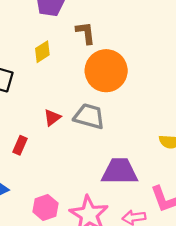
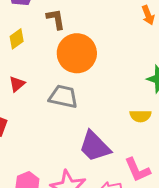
red triangle: (52, 118) -> (17, 84), moved
purple trapezoid: (120, 172) -> (95, 146), turned -132

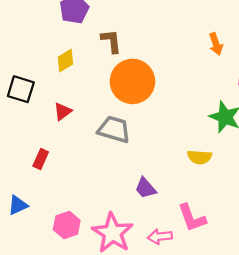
purple trapezoid: (95, 146) -> (145, 188), size x0.6

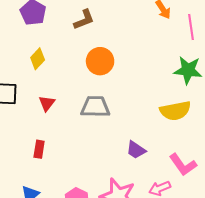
brown L-shape: (111, 41) -> (84, 20), moved, turned 90
orange circle: (132, 81) -> (100, 61), size x0.7
yellow semicircle: (199, 157) -> (175, 111), size x1.4

